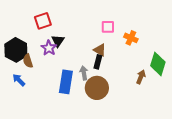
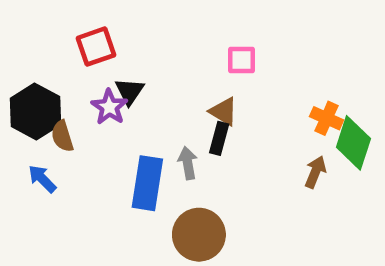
orange cross: (131, 38) -> (327, 118), moved
brown circle: (97, 88) -> (199, 235), moved

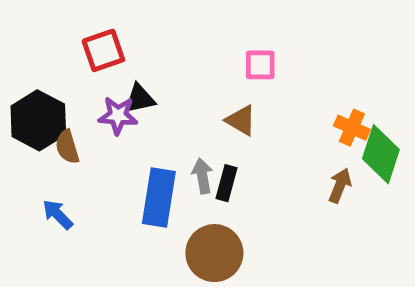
black triangle: (130, 91) -> (140, 99), turned 44
purple star: (109, 107) -> (118, 116), turned -30
black rectangle: (219, 138) -> (226, 183), moved
blue arrow: (42, 179) -> (58, 214), moved

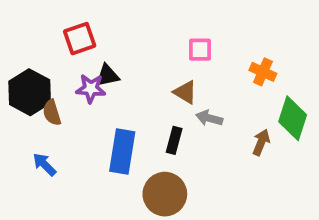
orange cross: (352, 128) -> (263, 72), moved
gray arrow: (202, 176) -> (209, 118), moved, turned -65

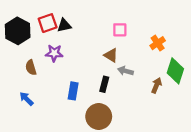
orange cross: (263, 72) -> (158, 43), turned 32
black triangle: (107, 76) -> (64, 25), moved
black hexagon: (30, 92) -> (18, 31), moved
blue rectangle: (122, 151) -> (73, 91), size x0.7

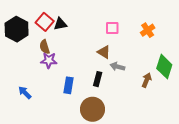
red square: (48, 23) -> (45, 22), turned -30
orange cross: (158, 43) -> (148, 30), moved
purple star: (54, 53) -> (49, 60), moved
brown semicircle: (31, 68) -> (45, 47), moved

